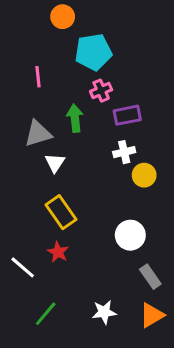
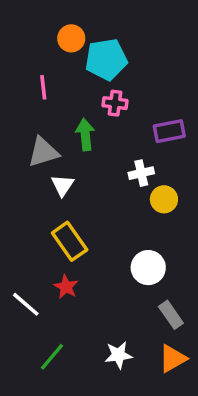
orange circle: (63, 17) -> (71, 38), moved
pink cross: (101, 91) -> (115, 103), turned 30
purple rectangle: (127, 115) -> (169, 131), moved

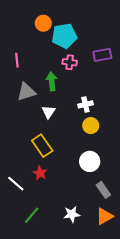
pink line: (43, 87) -> (17, 60), moved
purple rectangle: (169, 131) -> (102, 55), moved
white triangle: (63, 185) -> (49, 112), moved
yellow circle: (164, 199) -> (91, 126), moved

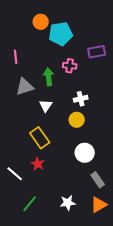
pink cross: (70, 62) -> (70, 66), moved
yellow circle: (91, 126) -> (77, 120), moved

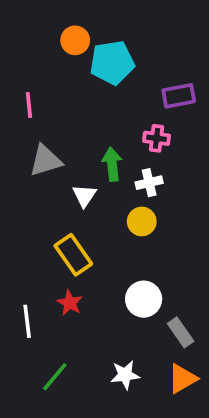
pink cross: (70, 66) -> (157, 138), moved
green arrow: (49, 77) -> (112, 164), moved
white circle: (85, 153) -> (144, 299), moved
white line: (15, 174) -> (27, 321), turned 42

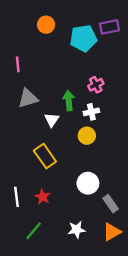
cyan pentagon: (112, 63) -> (83, 38), moved
purple rectangle: (179, 96) -> (109, 27), moved
pink cross: (157, 138) -> (96, 85), turned -35
red star: (70, 303) -> (43, 197), moved

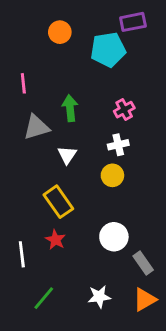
purple rectangle: (109, 27) -> (133, 22), moved
green arrow: (69, 101) -> (70, 108), moved
red star: (43, 197) -> (55, 240), moved

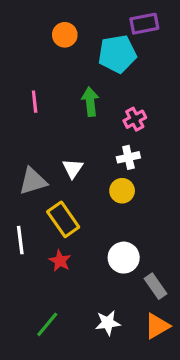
pink line: (23, 83) -> (35, 102), moved
green arrow: (70, 108) -> (90, 102), moved
gray triangle: (36, 127) -> (33, 181), moved
white line: (22, 254) -> (20, 240), moved

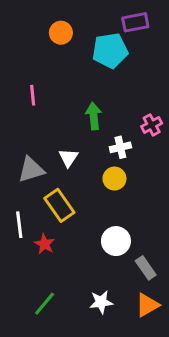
green arrow: (90, 102) -> (94, 116), moved
pink cross: (135, 119) -> (152, 125), moved
red star: (60, 261) -> (45, 244), moved

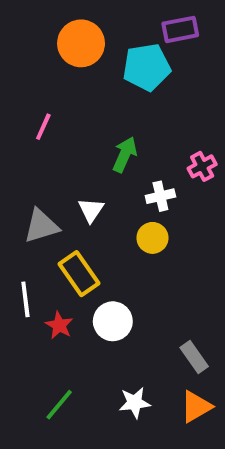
orange circle: (61, 33) -> (81, 43), size x1.5
pink line: (33, 95) -> (43, 127), turned 30
green arrow: (94, 116) -> (125, 155), turned 30
white circle: (116, 241) -> (113, 321), moved

